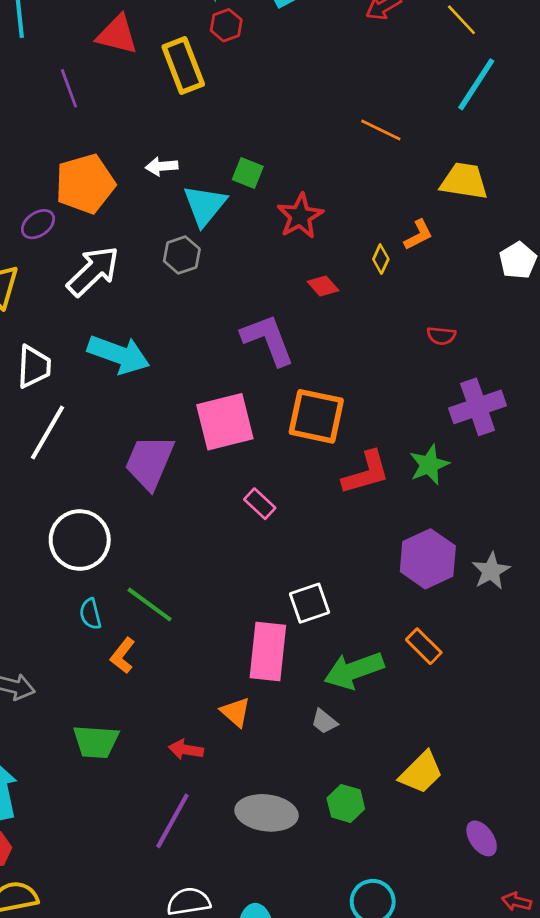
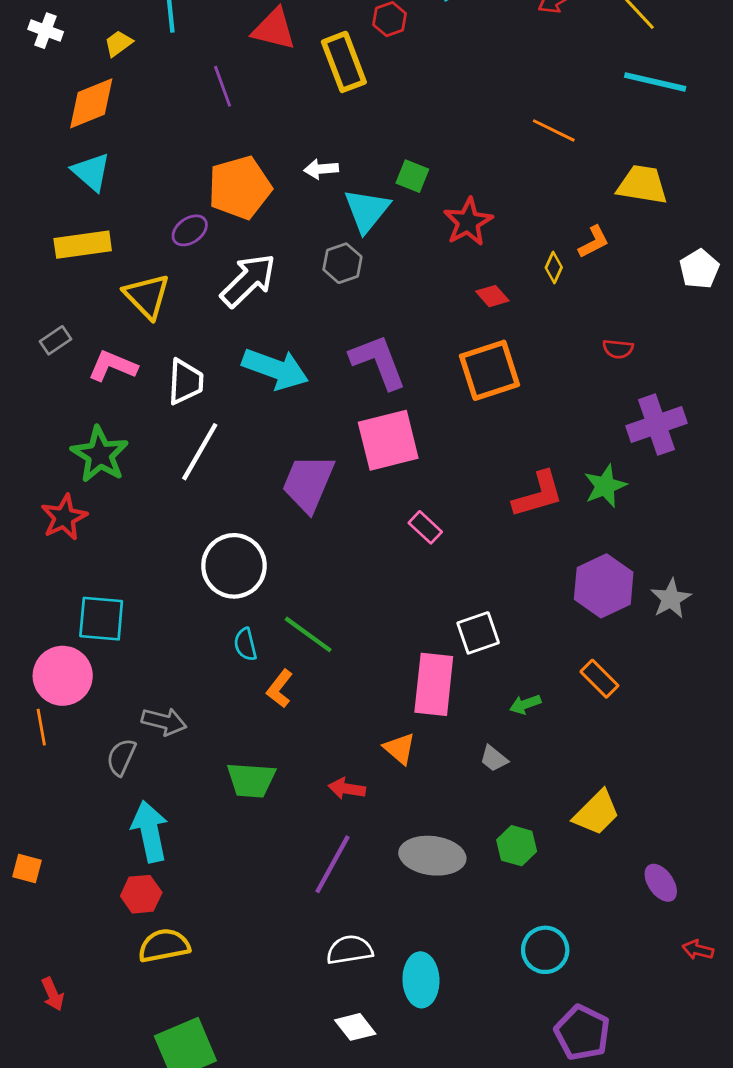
cyan line: (476, 84) -> (655, 82), turned 70
purple L-shape: (268, 340) -> (378, 362), moved
orange square: (316, 416) -> (489, 370), moved, turned -30
green arrow: (354, 670) -> (525, 704), size x0.5

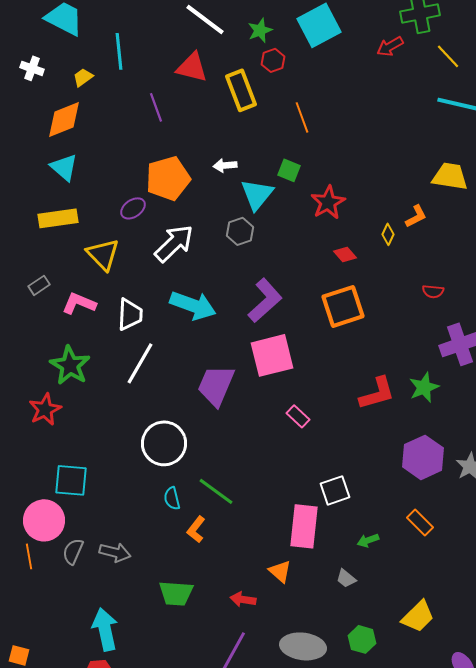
orange line: (554, 130) -> (302, 117), moved, turned 44
purple L-shape: (378, 362) -> (265, 300), turned 69
gray semicircle: (121, 757) -> (73, 551), moved

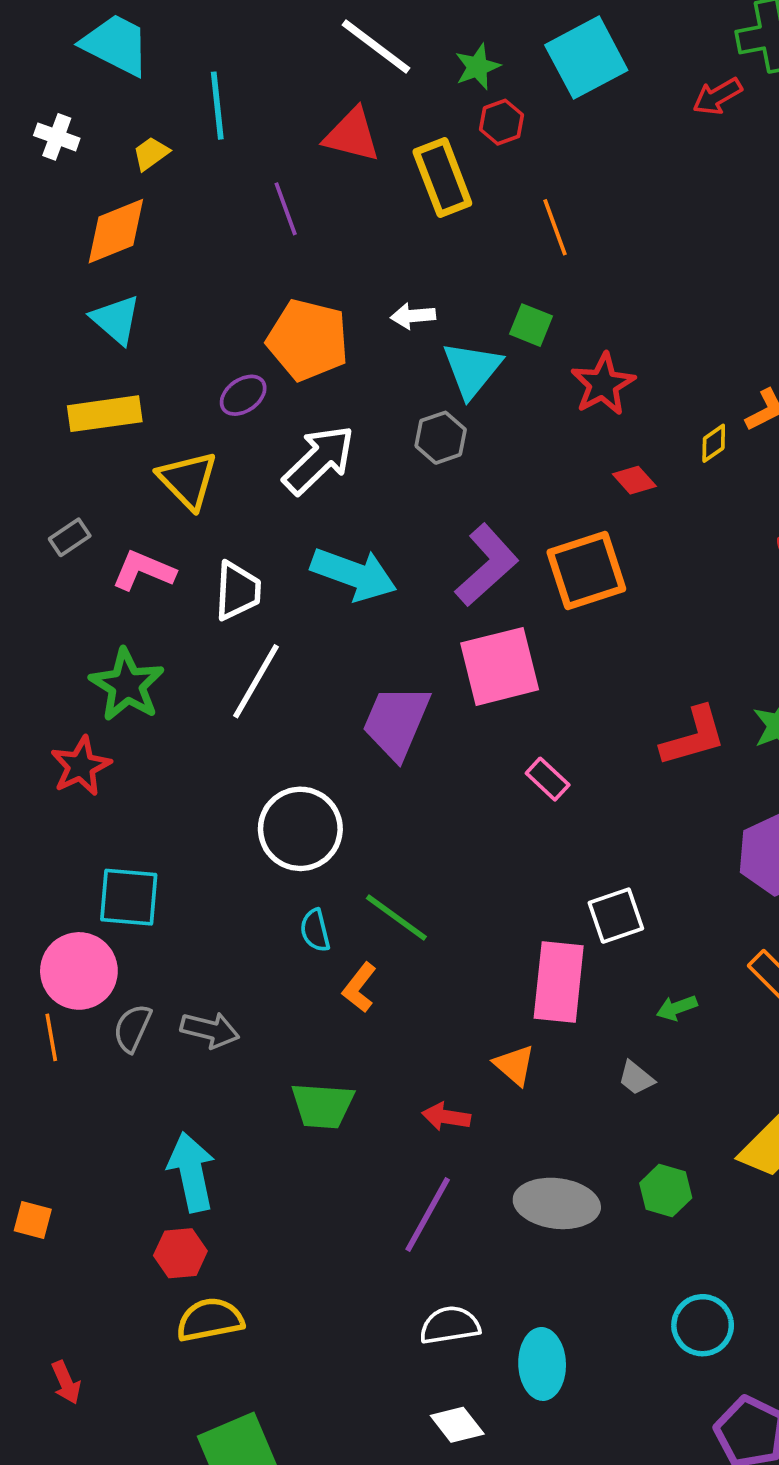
orange pentagon: (168, 178) -> (308, 340), turned 30
yellow diamond: (388, 234) -> (714, 443), turned 30
orange square: (343, 306) -> (586, 571), moved

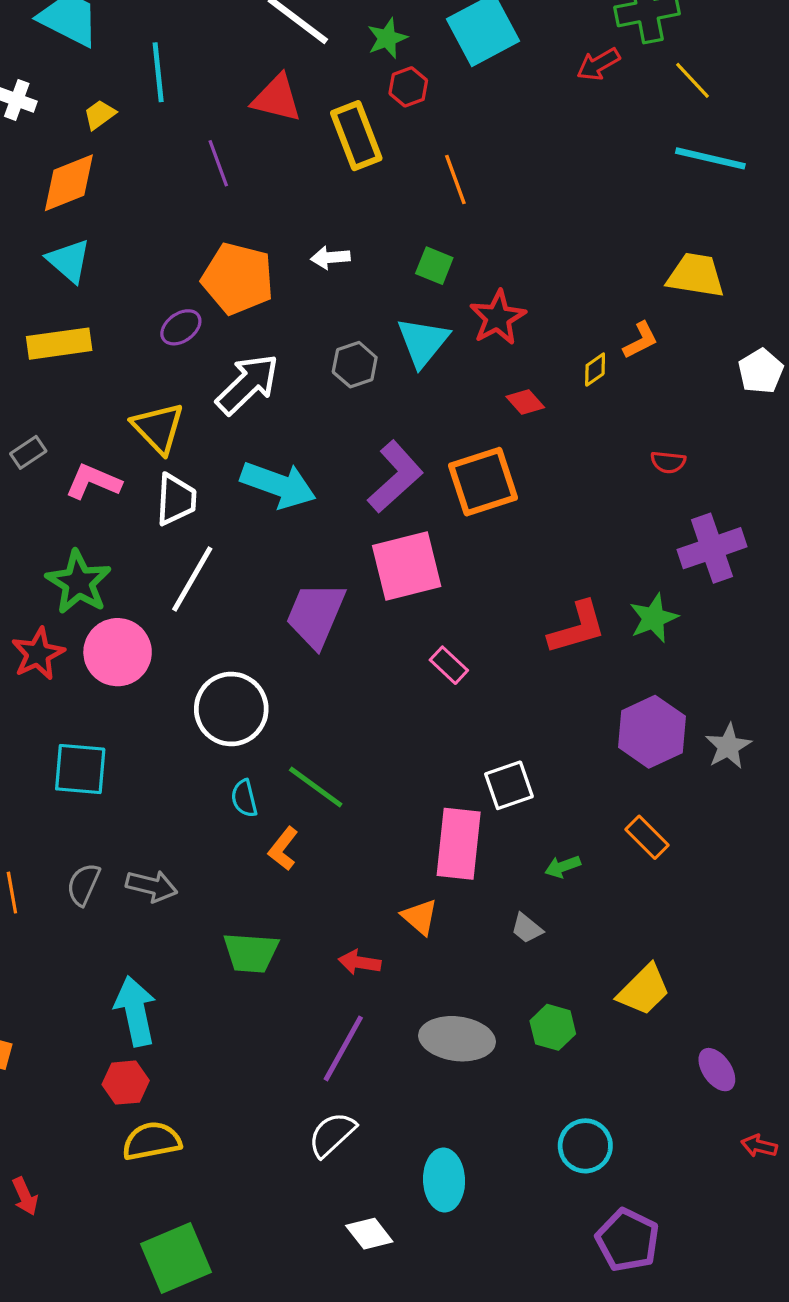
cyan triangle: (472, 369) -> (423, 342), moved
yellow triangle: (188, 480) -> (158, 428), moved
pink circle: (79, 971) -> (118, 652), moved
white semicircle: (450, 1325) -> (332, 1135), moved, turned -34

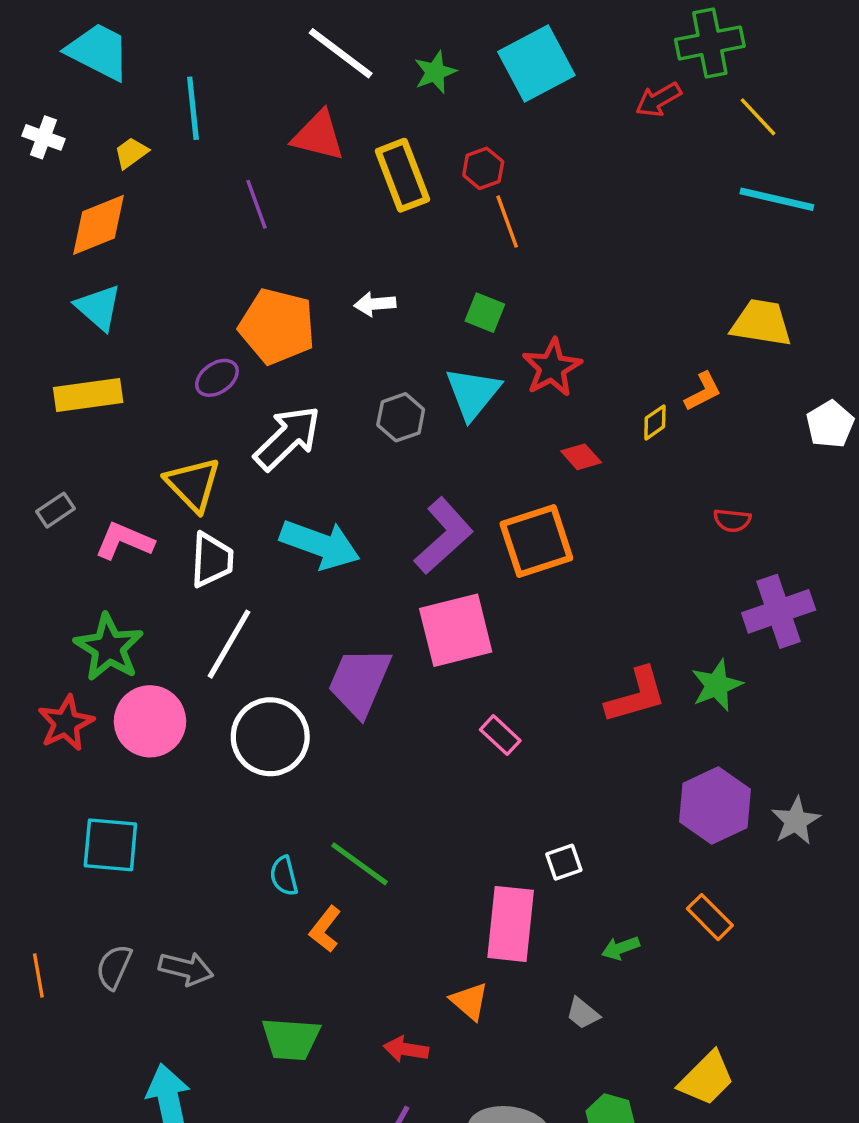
red hexagon: (408, 87) -> (483, 168), moved
white circle: (231, 709) -> (270, 737), moved
white square: (509, 785) -> (564, 862), size x0.7

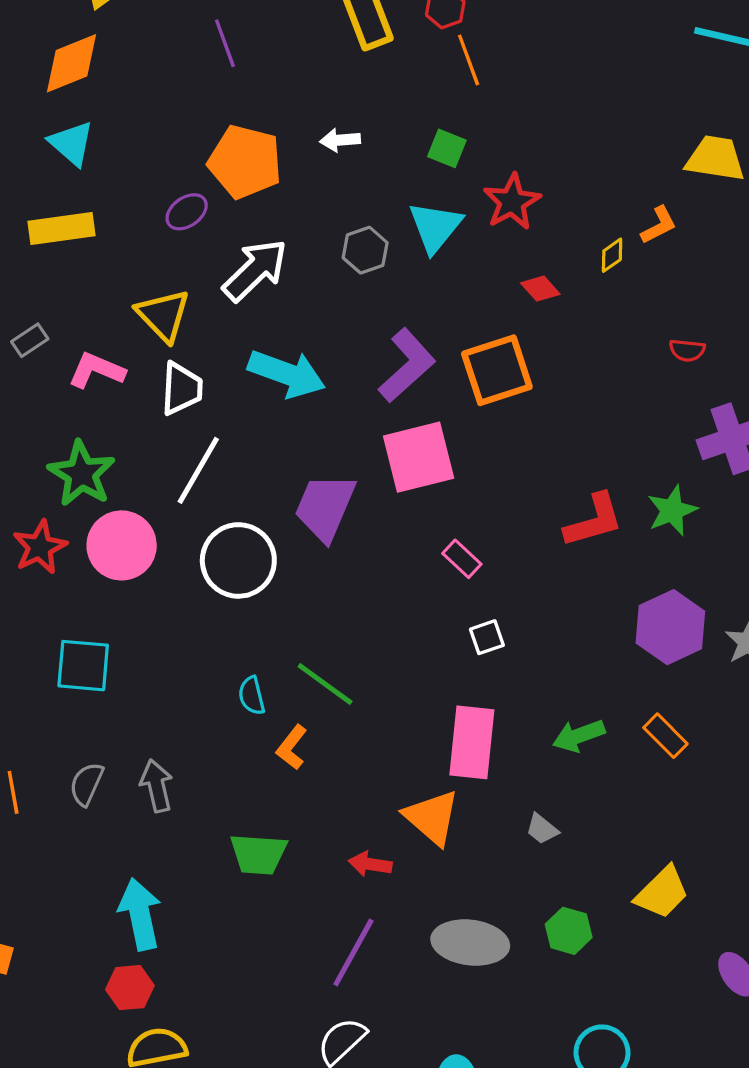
white square: (564, 862) -> (487, 637), moved
green arrow: (621, 948) -> (579, 736), moved, size x1.4
gray arrow: (186, 969) -> (157, 786), turned -117
orange triangle: (469, 1001) -> (432, 817), size x1.5

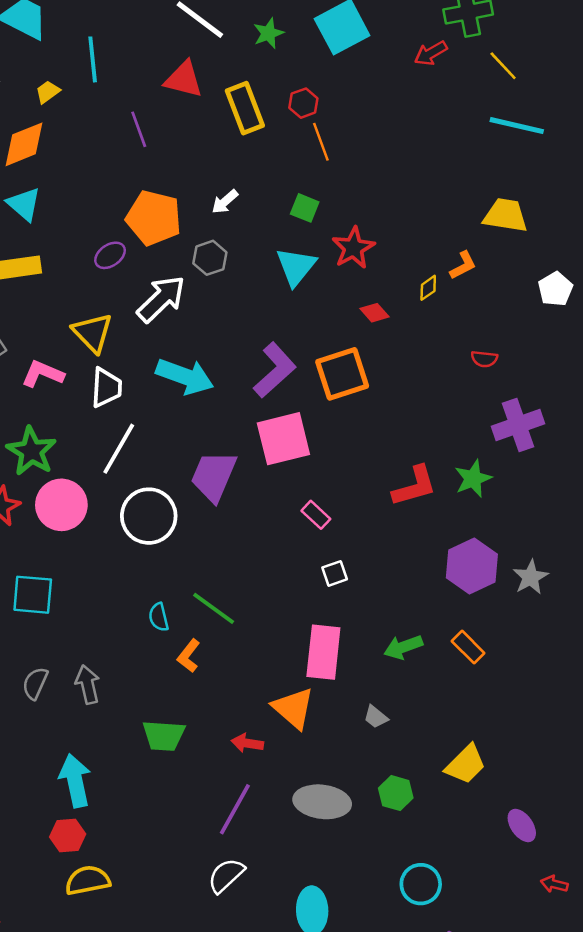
white arrow: (340, 140) -> (225, 202), turned -36
gray hexagon: (365, 250) -> (210, 258), moved

